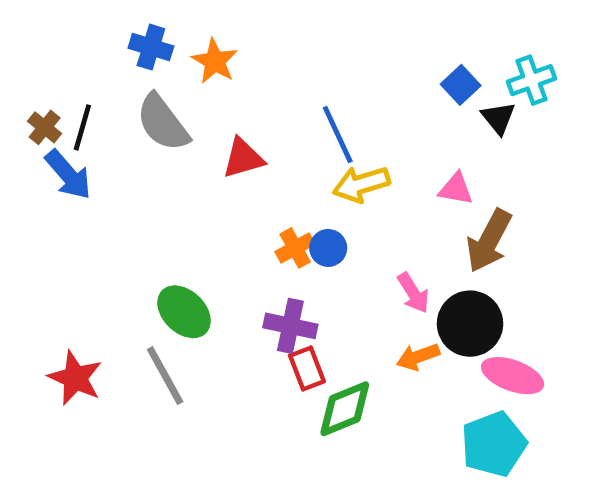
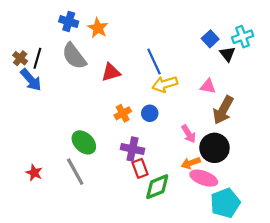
orange cross: (295, 248) -> (123, 113), moved
pink ellipse: (513, 376) -> (204, 178), moved
red star: (75, 378) -> (34, 173), size x0.7

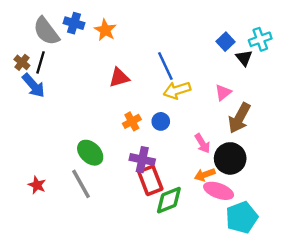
gray semicircle: (74, 56) -> (46, 31), moved
pink triangle: (208, 86) -> (223, 93), turned -49
red rectangle: (140, 168) -> (150, 180), size x1.4

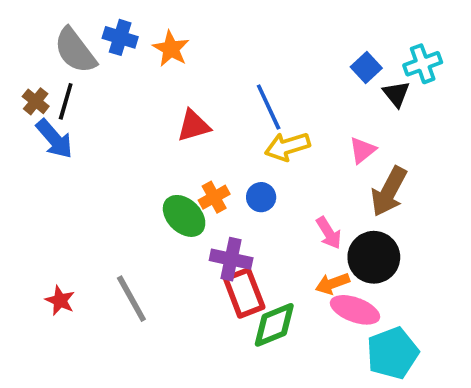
green ellipse: (90, 153) -> (184, 216), moved

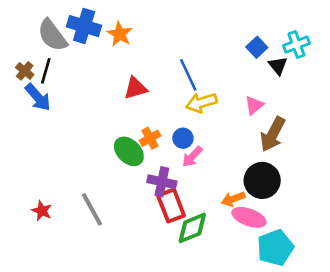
blue cross: (120, 37) -> (84, 26), size x1.4
pink arrow: (329, 233) -> (192, 157), moved, turned 75

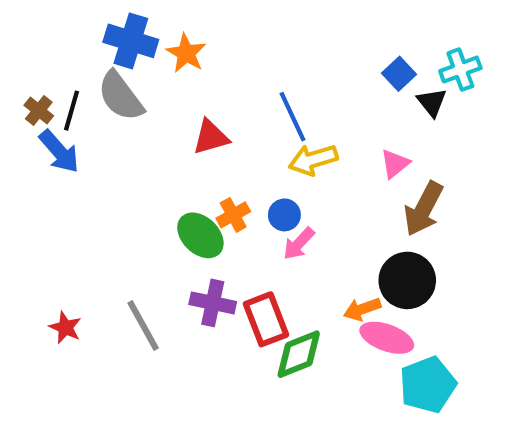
gray semicircle: (52, 35) -> (121, 96), moved
purple cross: (162, 182) -> (213, 303), moved

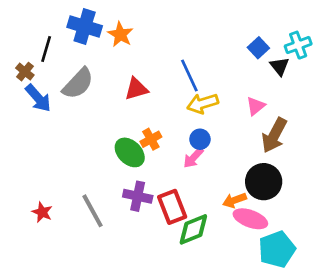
gray semicircle: (121, 96) -> (78, 84), moved, turned -100
black line: (71, 111) -> (46, 49), moved
blue circle: (284, 215) -> (200, 139), moved

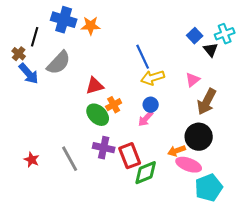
orange star: (120, 34) -> (91, 26), turned -30
red triangle: (136, 89) -> (95, 86), moved

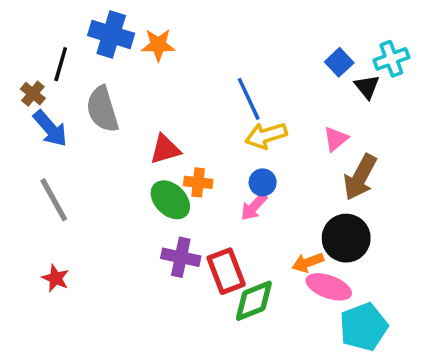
gray semicircle: (59, 63) -> (102, 109), turned 120
orange cross: (114, 105) -> (198, 182), turned 35
gray line: (70, 159) -> (54, 200), moved

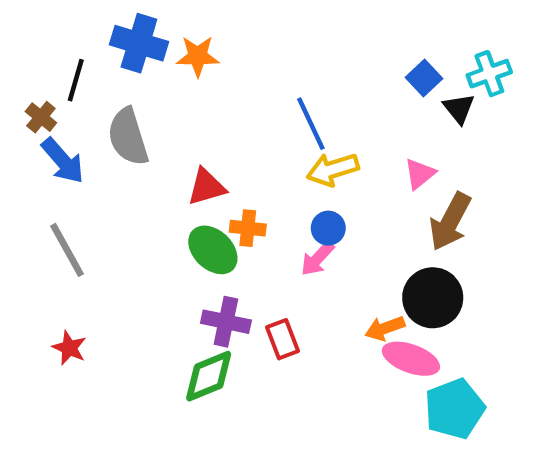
red rectangle: (226, 271) -> (283, 339), size x0.7
green diamond: (254, 301) -> (209, 376), moved

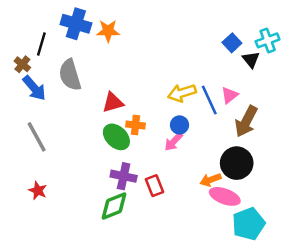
blue line: (311, 124) -> (209, 100), moved

